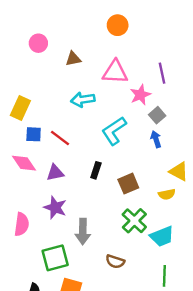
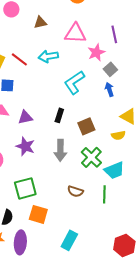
red line: (60, 138) -> (19, 59), moved
gray arrow: (83, 232) -> (60, 150), moved
green line: (164, 276) -> (104, 194), moved

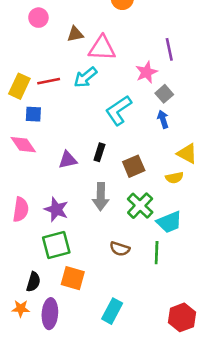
pink triangle: (75, 33) -> (102, 48), moved
cyan arrow: (48, 56) -> (85, 77), turned -30
red line: (19, 59) -> (49, 81), turned -48
purple triangle: (25, 117) -> (68, 160), moved
purple star: (25, 146) -> (56, 209), moved

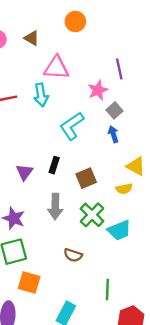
brown triangle: (75, 34) -> (32, 38), moved, turned 42
cyan arrow: (85, 77) -> (41, 95), turned -60
purple triangle: (68, 160) -> (24, 172), turned -42
green line: (157, 253) -> (107, 290), moved

